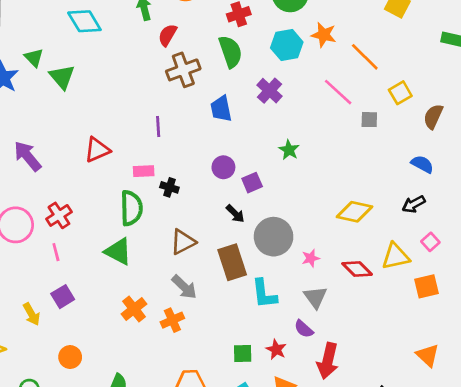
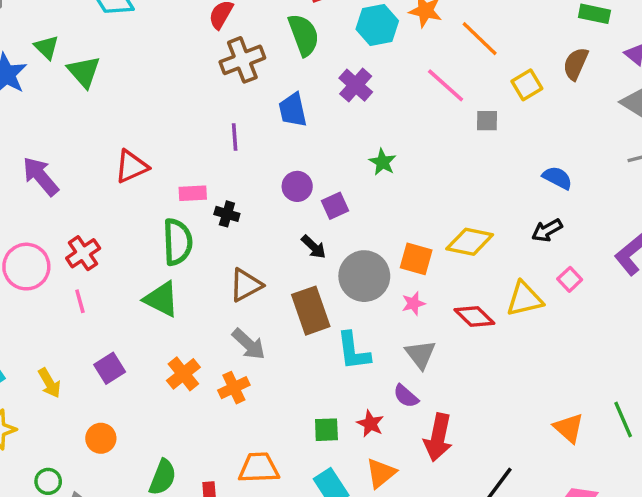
brown semicircle: (433, 116) -> (576, 64), moved
purple line: (158, 127) -> (235, 137), moved
orange square: (426, 286) -> (416, 259), moved, turned 30
purple square: (63, 297) -> (110, 368), moved

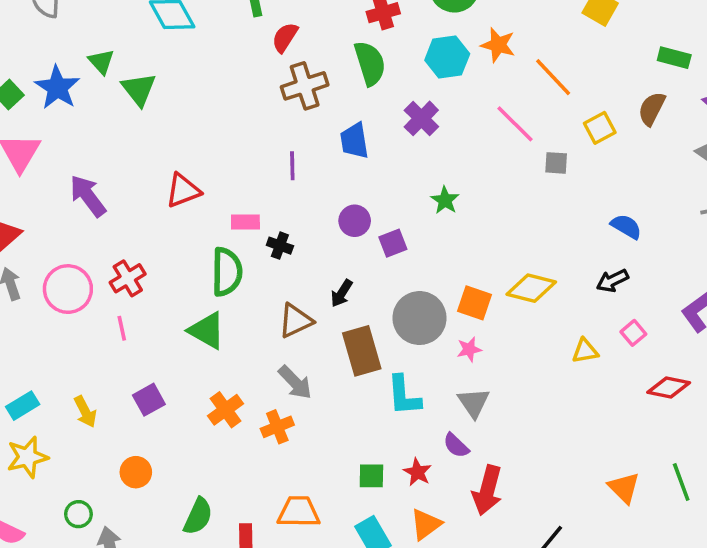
black arrow: (314, 247) -> (342, 293), moved, turned 76
yellow triangle: (525, 299) -> (585, 351), size x0.7
red diamond: (474, 316) -> (669, 387), moved, turned -36

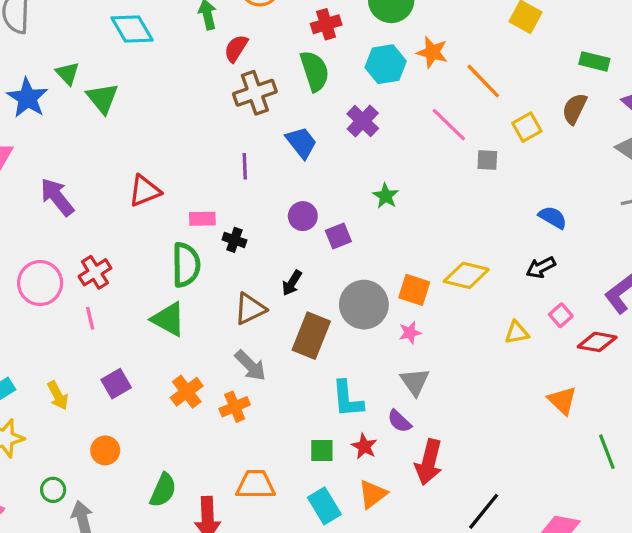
blue trapezoid: (354, 141) -> (301, 143), turned 152
brown rectangle: (362, 351) -> (311, 336), turned 39
red diamond: (669, 387) -> (597, 342), moved
cyan L-shape: (404, 396) -> (347, 399), moved
orange triangle: (624, 488) -> (562, 400), moved

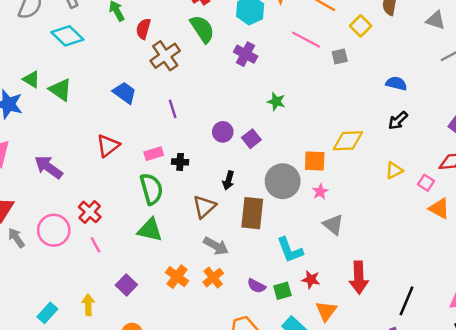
blue trapezoid: (301, 143) -> (125, 93), moved
pink square: (561, 315) -> (426, 183), moved
yellow arrow: (58, 396) -> (88, 305), turned -138
purple semicircle: (399, 421) -> (256, 286), moved

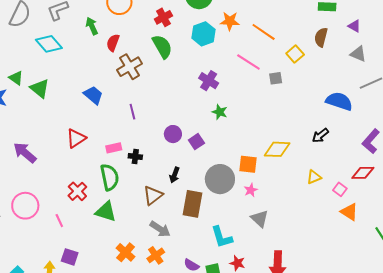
purple cross: (246, 54) -> (209, 81), moved
blue semicircle: (396, 83) -> (339, 101), moved, size x1.5
red cross: (90, 212) -> (77, 191), moved
purple square: (126, 285) -> (70, 257), moved, turned -30

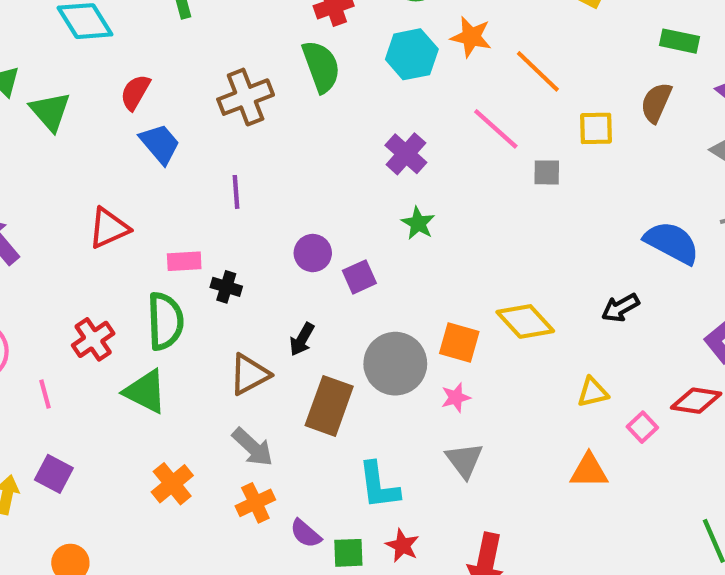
red semicircle: (113, 43) -> (135, 92), moved
yellow square: (295, 54) -> (596, 128), turned 30
yellow diamond: (277, 149) -> (525, 321), turned 36
orange triangle: (349, 212) -> (589, 471), moved, turned -42
orange cross: (156, 255) -> (255, 503), moved

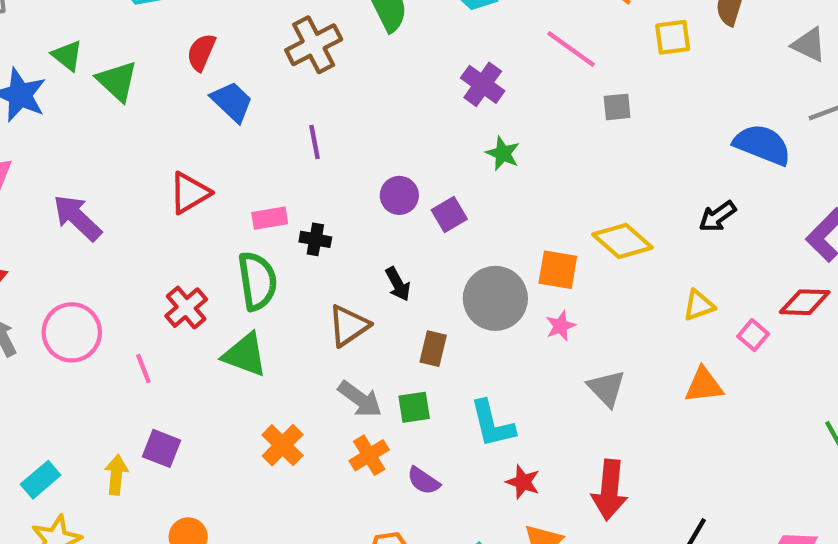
gray square: (547, 172) -> (617, 107), moved
black arrow: (302, 339) -> (398, 284), turned -52
brown rectangle: (329, 406) -> (433, 349), size x0.6
gray triangle: (464, 460) -> (606, 388), moved
green square: (348, 553) -> (414, 407), moved

